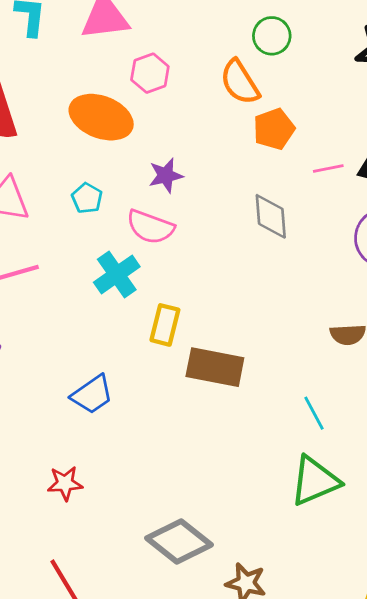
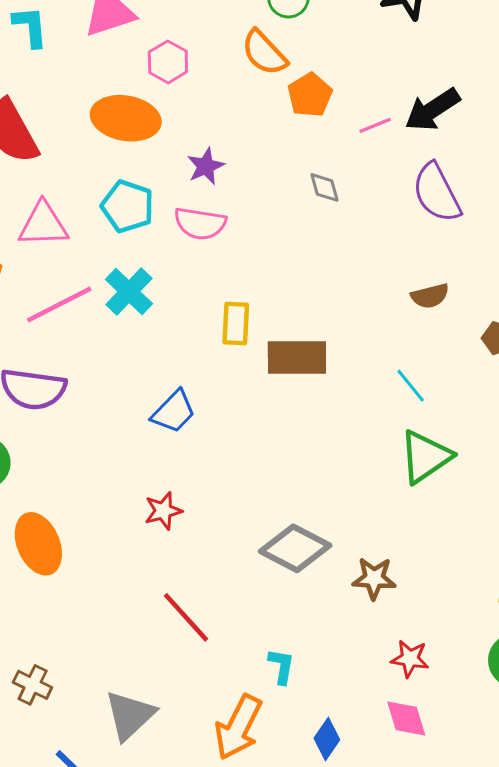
cyan pentagon: (87, 198) -> (128, 206), size x1.6
gray diamond: (271, 216) -> (325, 187), size x0.7
cyan cross: (117, 274) -> (129, 292), moved

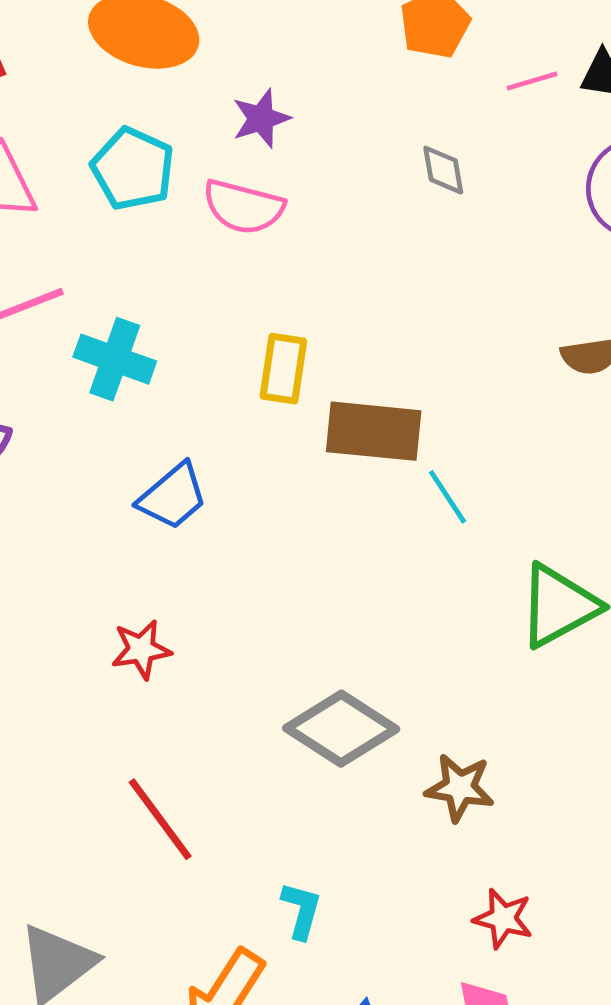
cyan cross: (129, 292) -> (115, 359), moved, turned -30
cyan line: (411, 386) -> (447, 497), moved

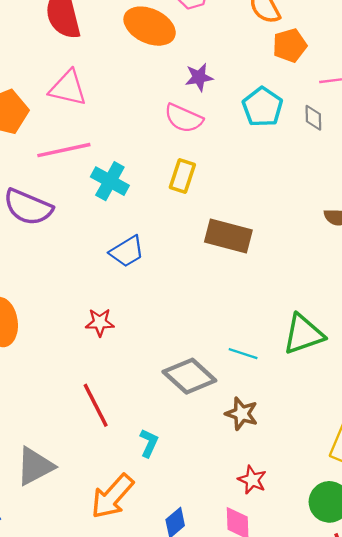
cyan pentagon: (133, 169) -> (263, 107), moved
gray diamond: (443, 170) -> (313, 118), moved
yellow rectangle: (283, 369) -> (182, 176), moved
cyan line: (447, 497) -> (243, 354), moved, turned -48
cyan L-shape: (301, 910) -> (149, 443), moved

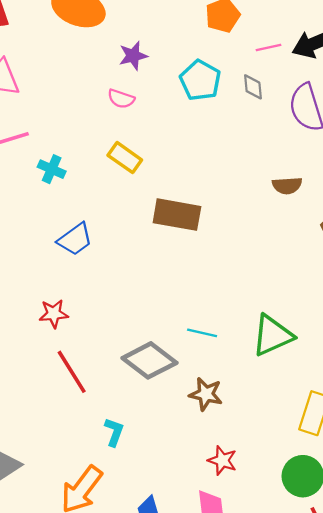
pink semicircle: (184, 118) -> (121, 99), size x0.7
yellow rectangle: (182, 176) -> (125, 158), turned -68
cyan cross: (110, 181) -> (52, 169), size x0.7
green triangle: (303, 334) -> (272, 335), moved
red line: (96, 405) -> (72, 372), moved

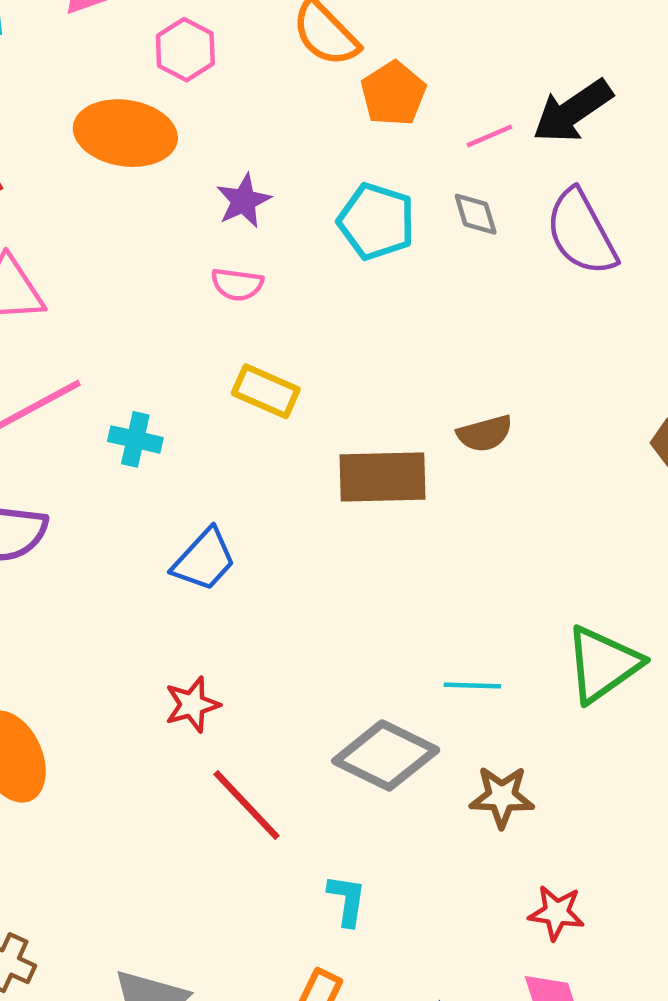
brown semicircle: (287, 186) -> (485, 434), moved

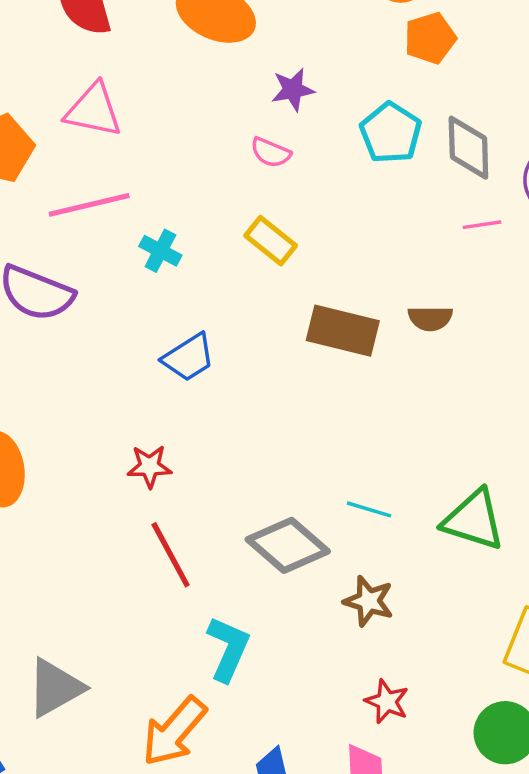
pink line: (490, 136) -> (482, 225), moved
gray diamond: (476, 214) -> (468, 148), size x1.6
green triangle: (603, 664) -> (474, 520), turned 38
cyan L-shape: (347, 900) -> (228, 649), size x1.5

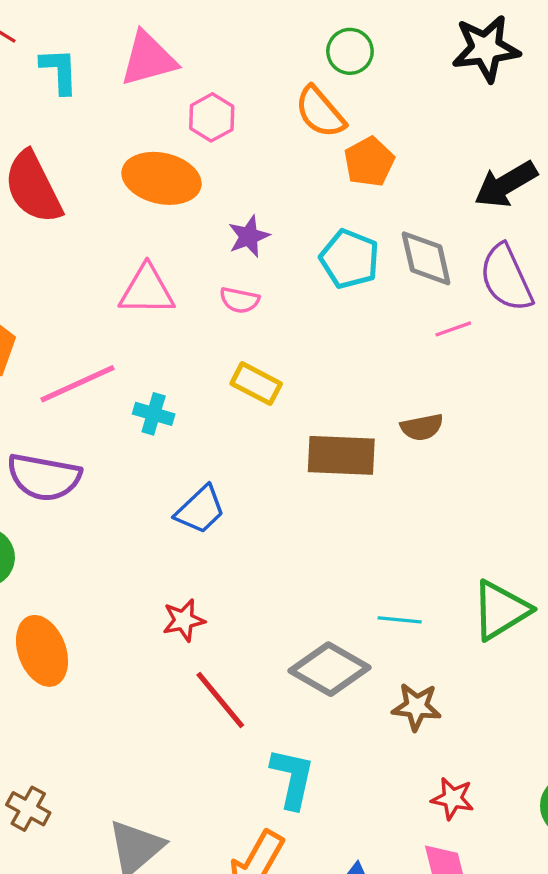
pink triangle: (93, 110) -> (147, 290), moved
green triangle: (474, 520) -> (501, 610), turned -38

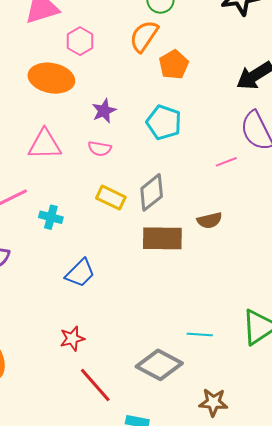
orange semicircle: (320, 112) -> (144, 36), turned 76
gray diamond: (426, 258) -> (152, 192), moved, turned 66
brown star: (416, 707) -> (213, 402), moved

